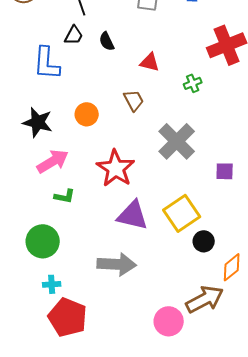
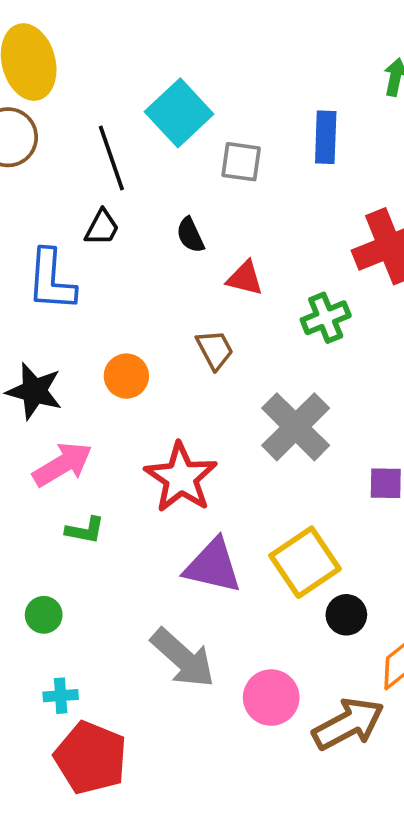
black semicircle: (107, 41) -> (190, 235), moved
green cross: (193, 83) -> (326, 318), size x1.4
green circle: (43, 241) -> (44, 615), size x0.6
gray arrow: (117, 264) -> (183, 658), turned 39
pink circle: (169, 321) -> (271, 698), moved

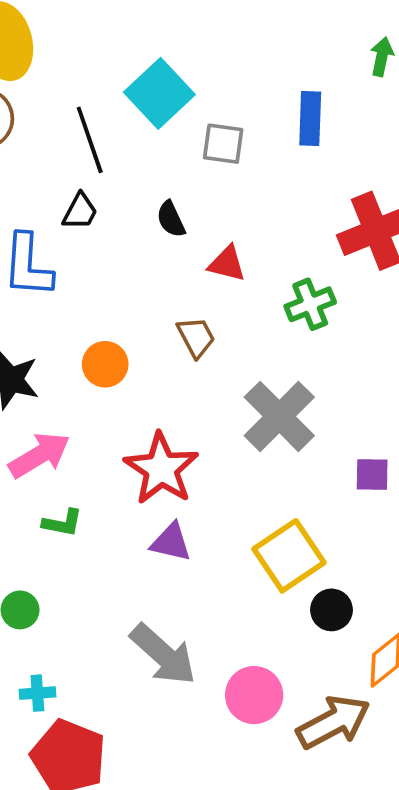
purple triangle: (213, 566) -> (171, 542), moved, size x0.7

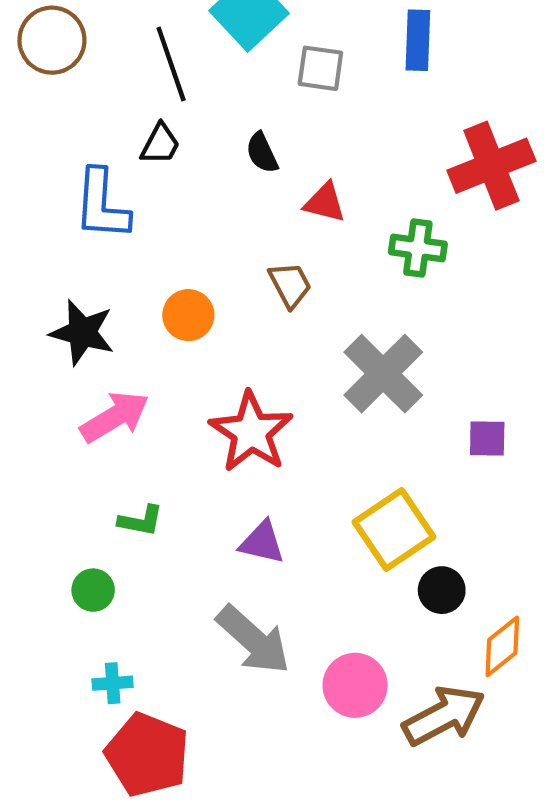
green cross: (310, 304) -> (418, 248), turned 30
green L-shape: (63, 523) -> (141, 521), moved
purple triangle: (171, 542) -> (262, 542), moved

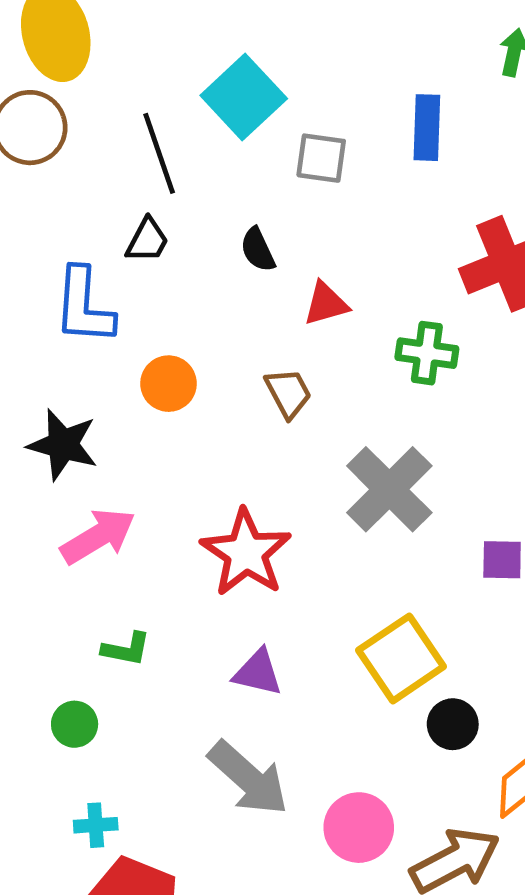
red triangle: (325, 203) -> (326, 304), turned -30
orange circle: (188, 315) -> (168, 384), moved

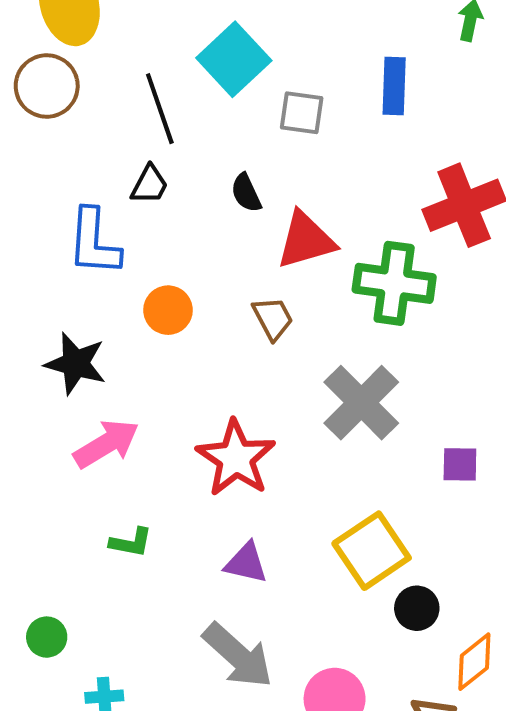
red triangle: (326, 304) -> (306, 240), size x1.5
green cross: (427, 353) -> (394, 283), size x1.5
green circle: (75, 724) -> (47, 637), moved

